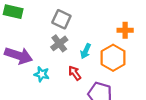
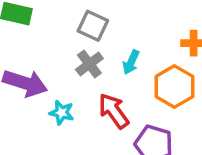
cyan arrow: (86, 51) -> (131, 62), moved
red arrow: (75, 73) -> (114, 111), size x1.5

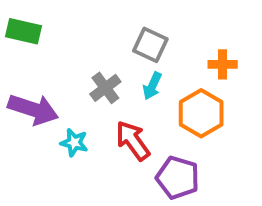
gray square: (93, 26) -> (150, 45), moved

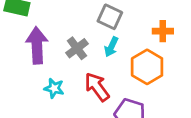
purple arrow: (33, 109) -> (37, 45), moved, turned -111

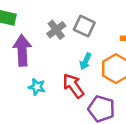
cyan arrow: (111, 47) -> (86, 61), moved
gray cross: (77, 48) -> (56, 30), moved

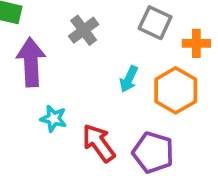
gray square: (84, 26) -> (155, 23), moved
red arrow: (73, 86) -> (99, 143), moved

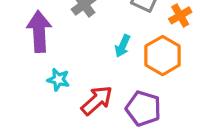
orange cross: (196, 43) -> (180, 15), turned -30
red arrow: (99, 143) -> (97, 100), turned 84

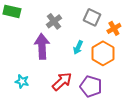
purple arrow: (39, 32) -> (42, 46), moved
cyan star: (58, 80) -> (22, 81), moved

